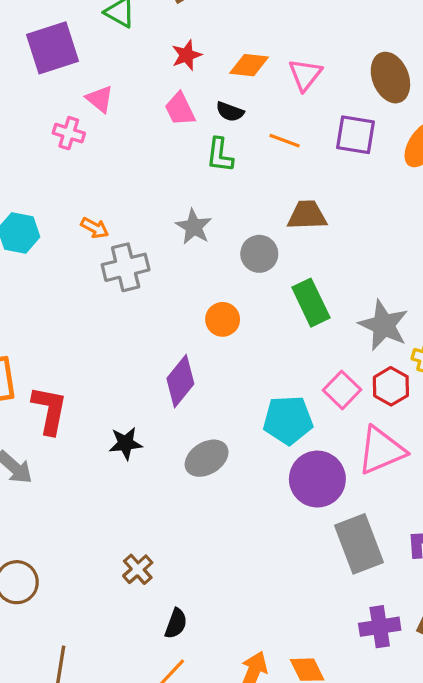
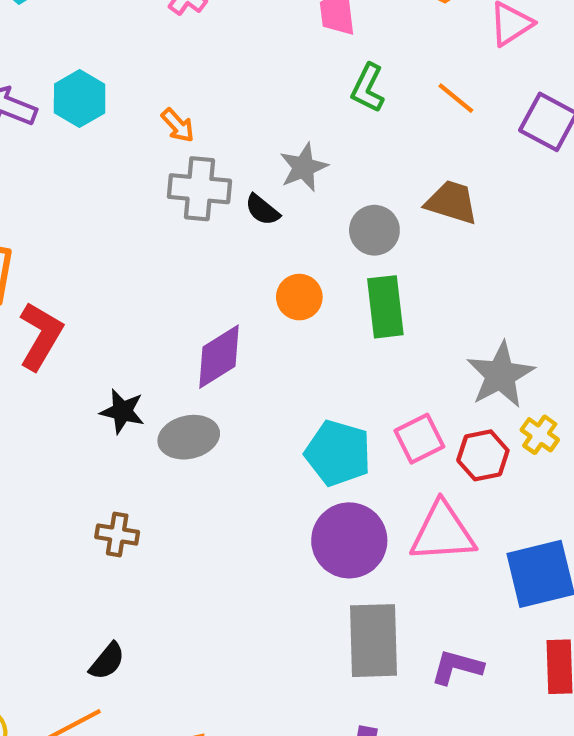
black semicircle: (230, 112) -> (262, 210), moved
green rectangle: (311, 303) -> (385, 307), moved
gray ellipse: (207, 458) -> (189, 437), moved
brown cross: (138, 569) -> (117, 534), moved, turned 32

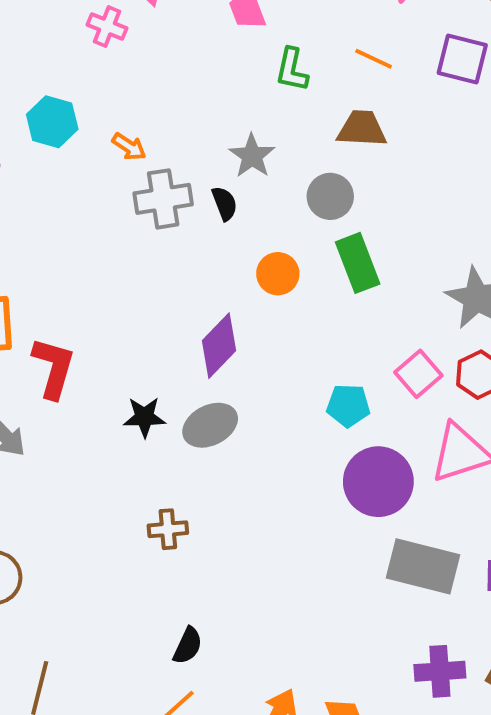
cyan hexagon: (80, 99) -> (52, 122), moved
brown trapezoid: (452, 202) -> (362, 129), moved
black semicircle: (262, 210) -> (225, 203), turned -136
cyan pentagon: (338, 453) -> (348, 405), size x0.7
gray rectangle: (373, 641) -> (423, 566), turned -60

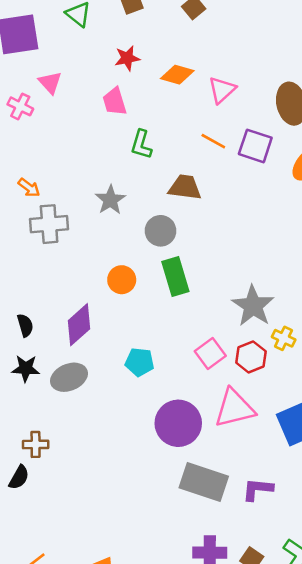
orange line: (374, 59) -> (213, 141), moved
black semicircle: (225, 203) -> (25, 325), moved
cyan pentagon: (348, 405) -> (140, 362), moved
black semicircle: (188, 646) -> (19, 477), moved

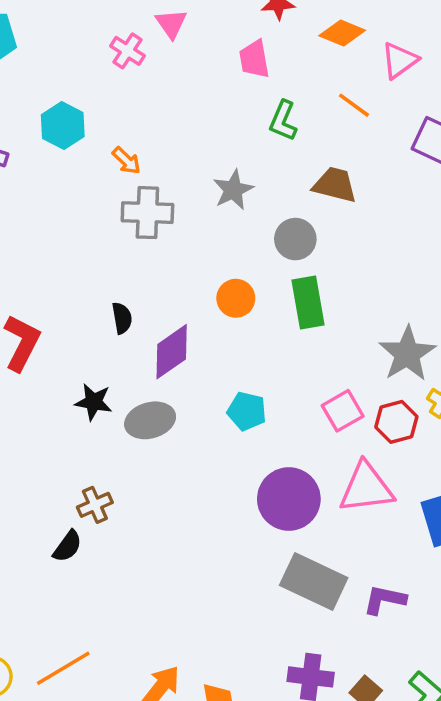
orange line: (213, 141) -> (354, 105), moved
black semicircle: (25, 325) -> (122, 318), moved
brown cross: (36, 444) -> (95, 505), turned -30

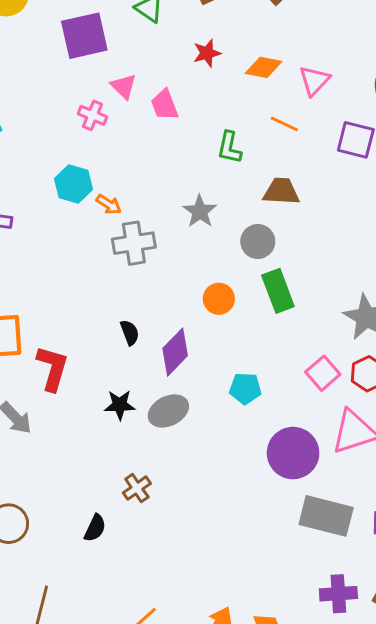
pink trapezoid: (254, 59) -> (165, 105), moved
cyan hexagon: (63, 126) -> (73, 184), moved
black semicircle: (67, 546) -> (95, 528), moved

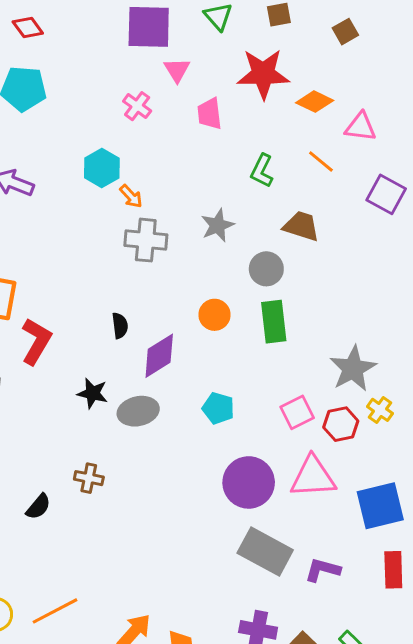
red star: (207, 53) -> (263, 74), size x1.8
pink triangle: (314, 81) -> (361, 127), turned 40
pink triangle: (124, 86) -> (177, 70), moved
brown cross: (137, 488) -> (89, 478), turned 32

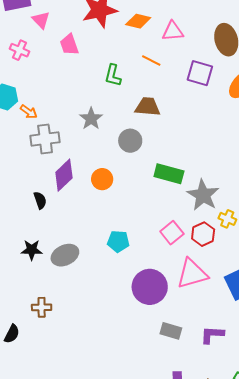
green rectangle: (274, 322) -> (169, 174), moved, turned -56
purple diamond: (159, 356) -> (64, 175), moved
gray rectangle: (265, 551) -> (171, 331), size x0.6

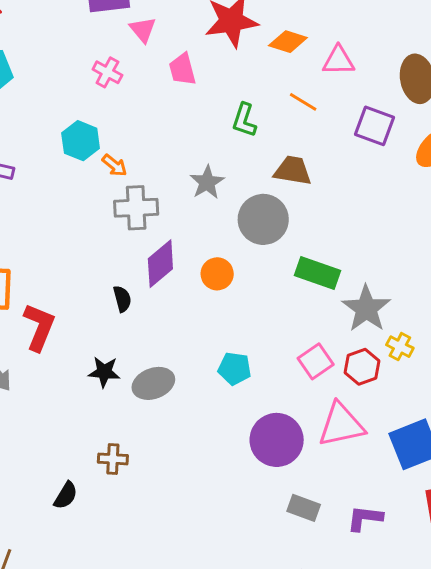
gray circle: (130, 141) -> (263, 219), size x1.4

